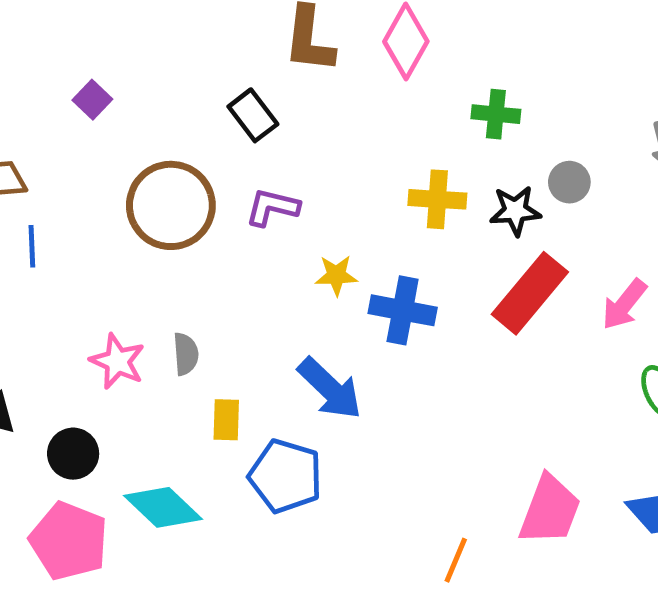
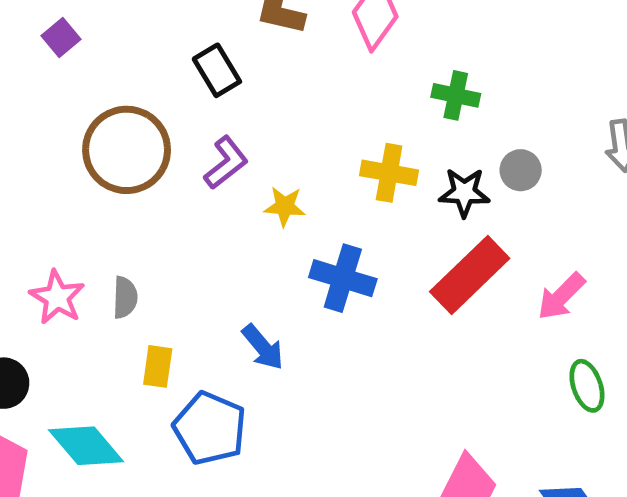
purple L-shape: (272, 207) -> (226, 163), turned 122
yellow star: (336, 275) -> (285, 206), moved
blue arrow: (330, 389) -> (263, 347), size x0.7

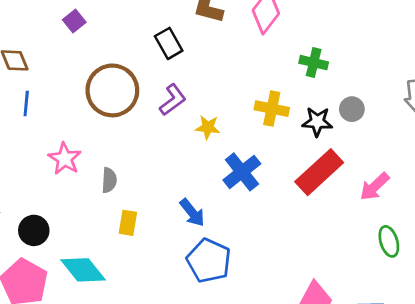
blue cross: (343, 278) -> (242, 172), turned 33
pink star: (57, 297) -> (65, 159), moved
blue pentagon: (210, 428) -> (209, 261), moved

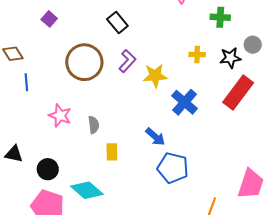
yellow cross: (272, 109) -> (197, 54), size x0.7
yellow star: (208, 127) -> (155, 76), size x1.4

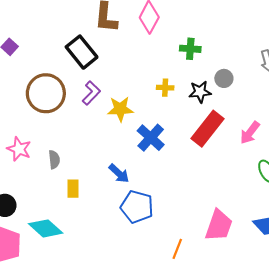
black rectangle: (117, 22) -> (82, 52), size x1.4

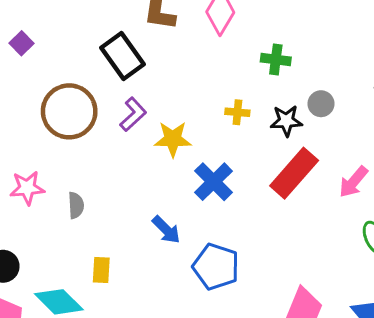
pink star: (19, 149) -> (27, 188), turned -30
yellow rectangle: (73, 189) -> (101, 270), moved
blue pentagon: (137, 207) -> (216, 267), moved

